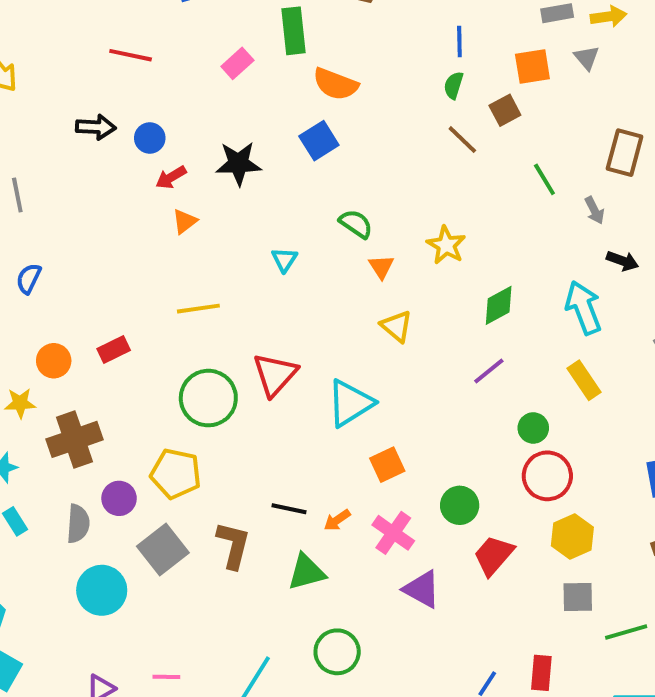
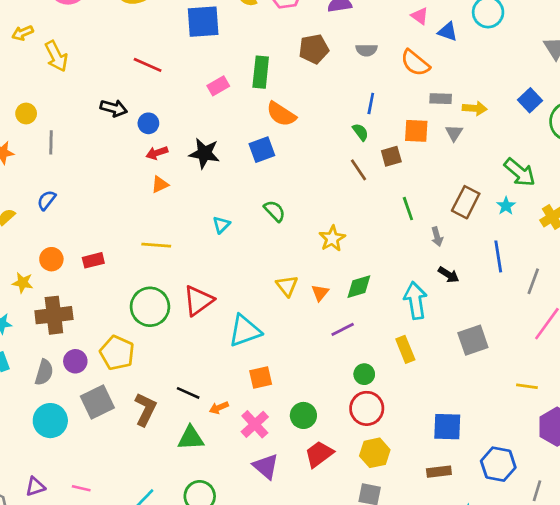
green semicircle: (454, 85) -> (360, 132), turned 114
orange triangle: (381, 267) -> (320, 293), moved

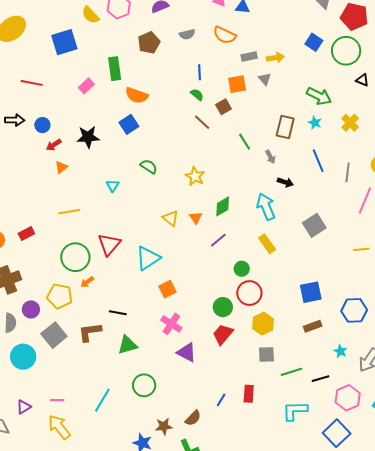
orange arrow: (219, 408) -> (87, 282), moved
brown L-shape: (145, 409) -> (90, 332), turned -110
green circle: (303, 415) -> (223, 307), moved

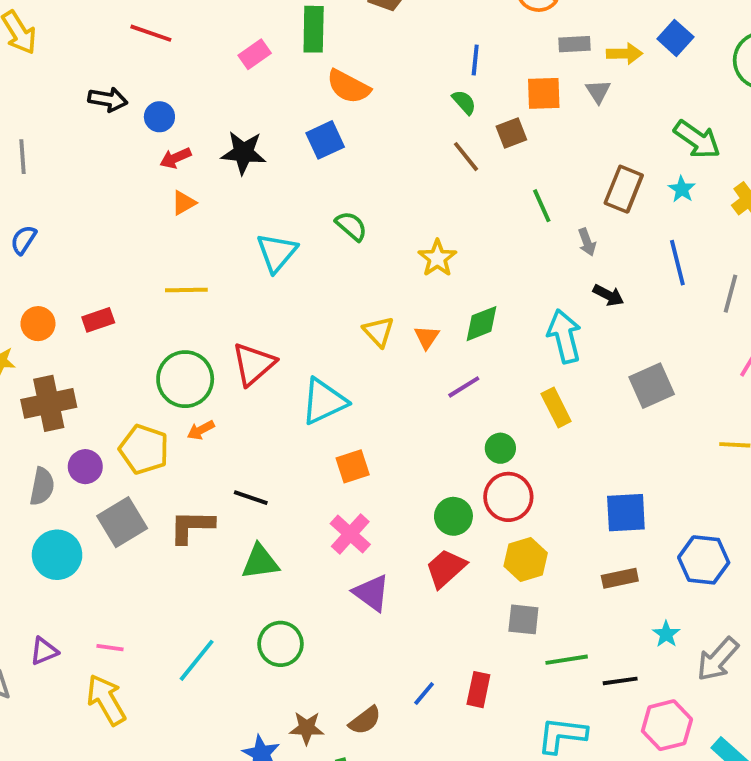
blue square: (314, 42) -> (675, 38), moved
cyan triangle: (113, 186) -> (277, 253), size x1.6

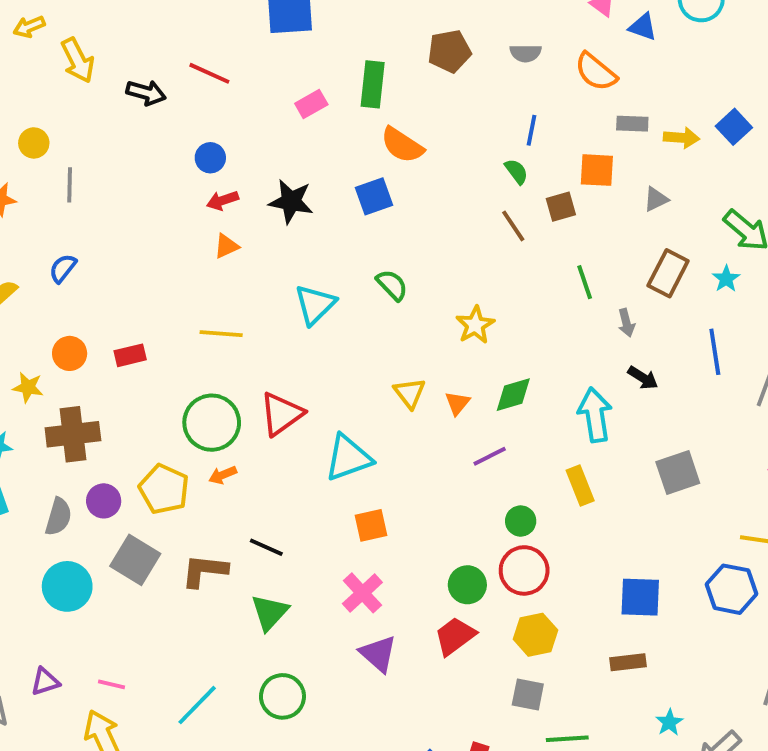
gray triangle: (598, 91) -> (656, 199), moved, turned 32
black arrow: (108, 99) -> (146, 93), moved
gray square: (122, 522) -> (135, 560), turned -33
blue hexagon: (704, 560) -> (731, 589), moved
green triangle: (260, 562) -> (270, 612), turned -45

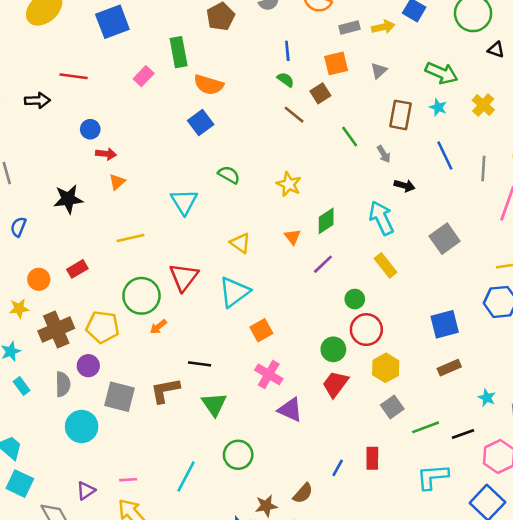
red arrow: (222, 200) -> (106, 154), turned -138
black star: (291, 201) -> (68, 199), moved
yellow triangle: (410, 393) -> (240, 243), moved
yellow pentagon: (164, 489) -> (103, 327), moved
gray square: (528, 694) -> (392, 407), turned -30

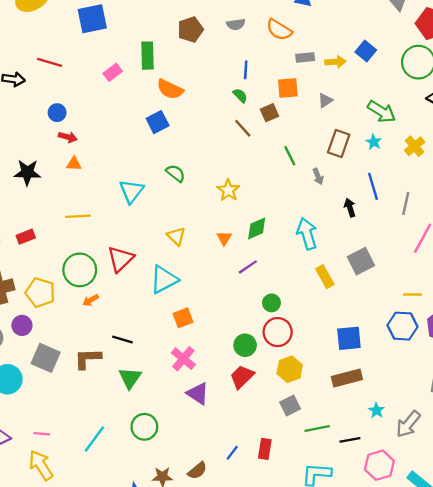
orange triangle: (117, 182) -> (74, 164), turned 35
black arrow: (405, 186) -> (350, 208), moved, turned -132
yellow rectangle: (385, 265) -> (325, 277), moved
brown rectangle: (449, 368) -> (347, 378), size x1.4

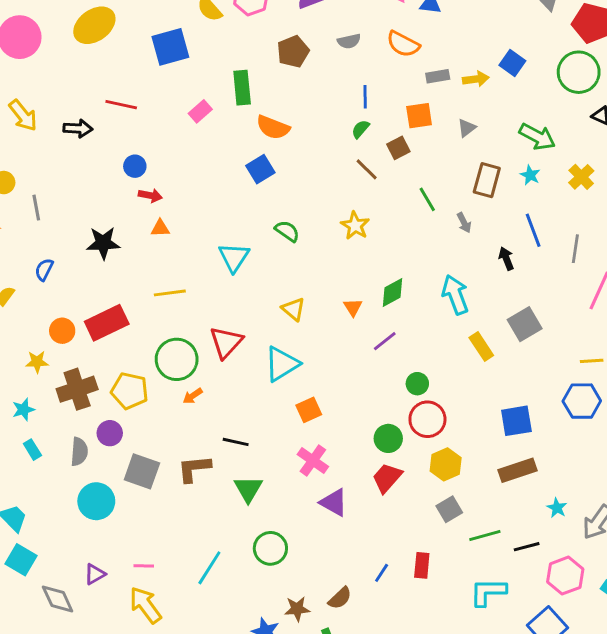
green semicircle: (240, 96) -> (360, 129), turned -91
yellow star: (228, 190) -> (355, 226), moved
red rectangle: (26, 237) -> (107, 323), size x1.8

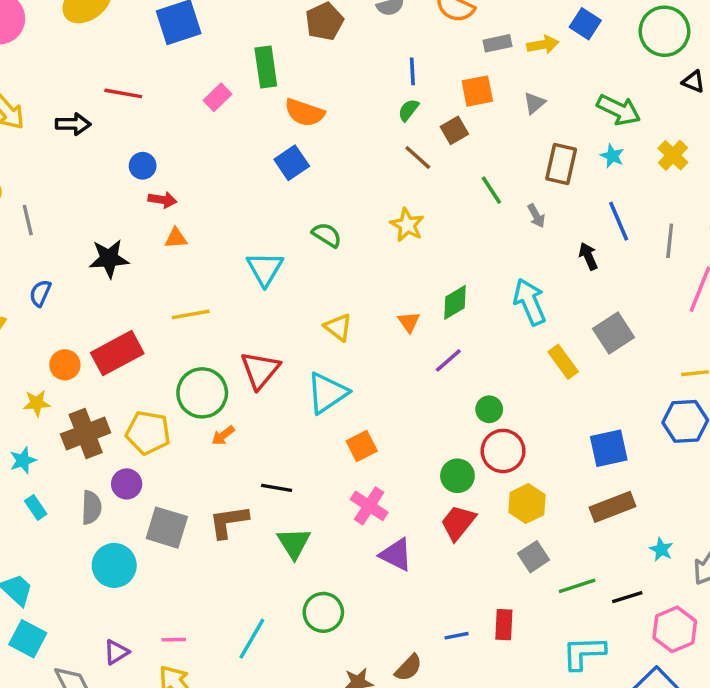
blue line: (382, 573) -> (457, 636), turned 48

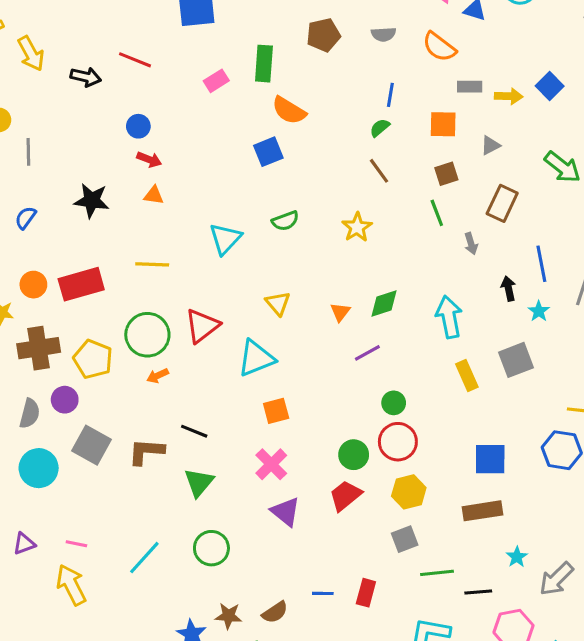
brown square: (454, 130) -> (446, 174), moved
cyan star: (612, 156) -> (539, 311), moved
green semicircle: (327, 235) -> (285, 221), turned 116

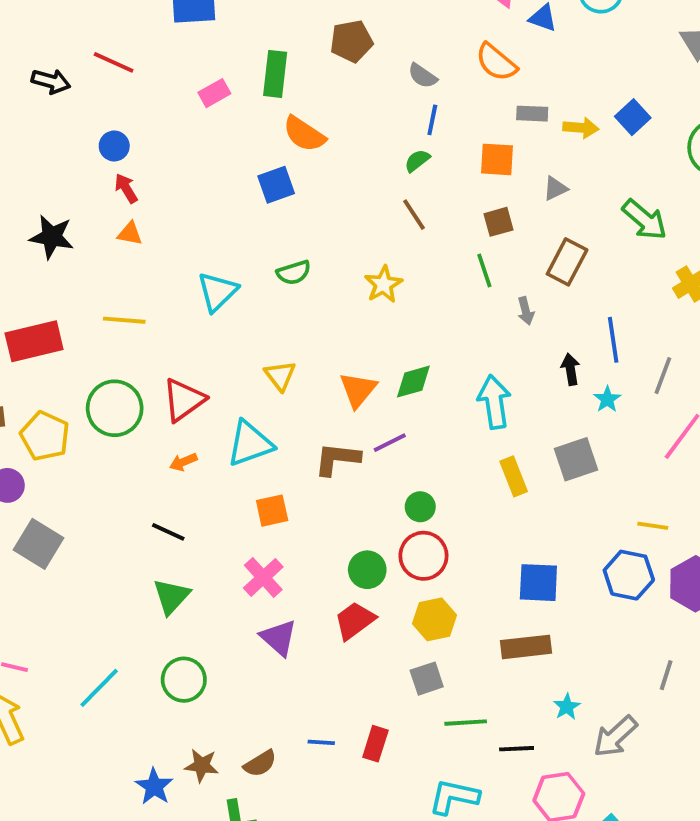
gray semicircle: (383, 34) -> (423, 76), moved, turned 35
red arrow: (149, 160) -> (126, 188), turned -145
orange triangle: (340, 312) -> (358, 390), size x1.5
orange arrow: (158, 376) -> (183, 462), moved
brown L-shape: (146, 452) -> (337, 459), moved

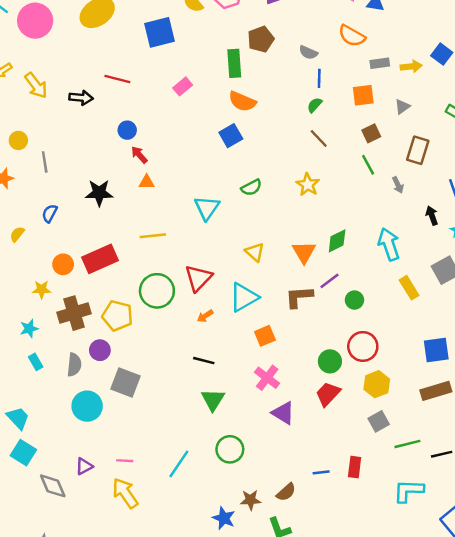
green rectangle: (275, 74) -> (234, 63), moved
green circle: (420, 507) -> (354, 300), moved

